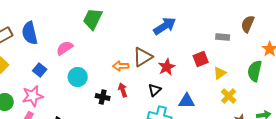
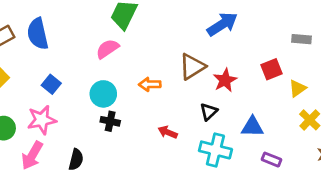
pink semicircle: (65, 48) -> (107, 49), moved
orange arrow: (121, 66) -> (150, 84), moved
red arrow: (123, 90) -> (168, 132), moved, turned -48
black cross: (103, 97) -> (110, 121), moved

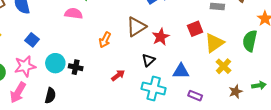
pink semicircle: (107, 49) -> (74, 14), turned 42
orange arrow: (150, 84) -> (105, 40), turned -63
yellow triangle: (297, 88) -> (214, 43), size x1.5
cyan circle: (103, 94) -> (55, 63), moved
red arrow: (168, 132) -> (118, 75), turned 120

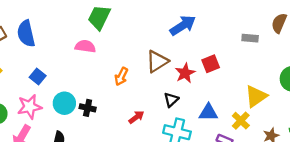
red square: (195, 29) -> (211, 64), moved
yellow triangle: (214, 43) -> (256, 96), moved
yellow cross: (223, 66) -> (241, 121), moved

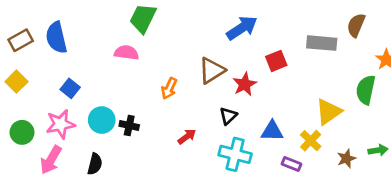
gray rectangle: (250, 38) -> (322, 43), size x1.5
red square: (211, 64) -> (276, 61), moved

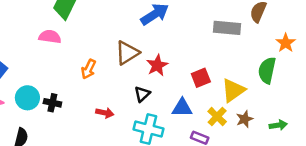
red square: (276, 61) -> (201, 78), moved
red arrow: (187, 137) -> (105, 113), turned 49
brown star: (346, 158) -> (245, 119), moved

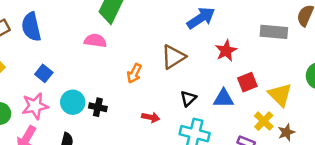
red star: (157, 65) -> (226, 51), moved
yellow triangle: (233, 90) -> (280, 95), turned -40
blue triangle: (182, 108) -> (224, 98), moved
brown star: (245, 119) -> (286, 132), moved

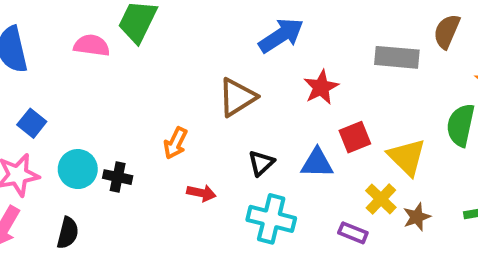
pink semicircle: (95, 41) -> (92, 45), moved
orange arrow: (134, 73) -> (175, 143), moved

